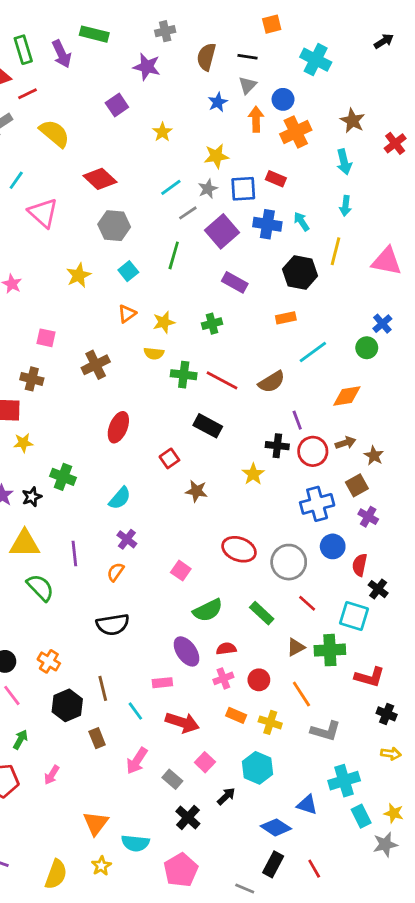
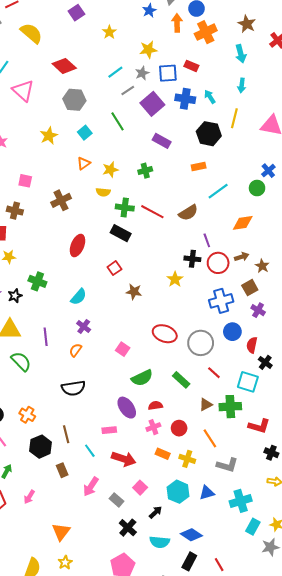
green line: (174, 255) -> (118, 121), turned -48
black rectangle: (208, 426) -> (121, 233), moved
blue triangle: (307, 805) -> (207, 493), moved, turned -35
cyan rectangle: (361, 816) -> (253, 527), turned 56
cyan semicircle: (135, 843) -> (160, 542), moved

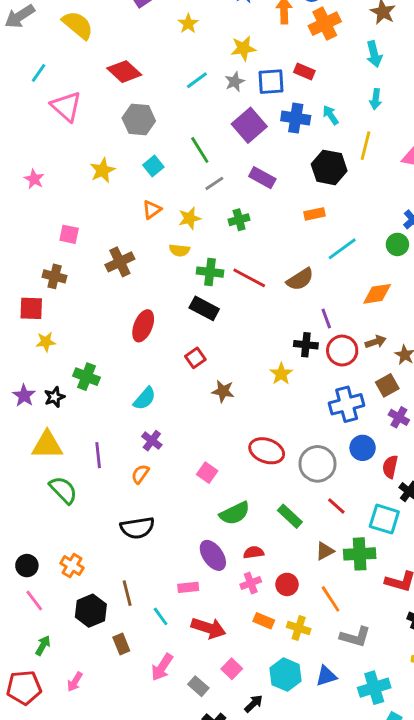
gray line: (128, 91) -> (214, 183), moved

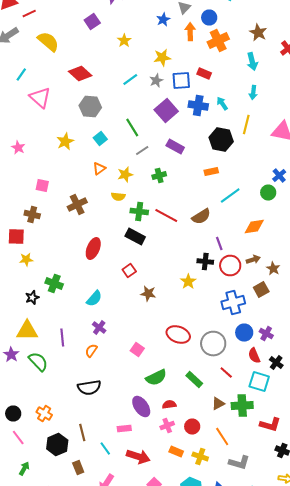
purple star: (24, 396) -> (11, 354), moved
purple cross: (399, 417) -> (266, 334), moved
red semicircle: (390, 467) -> (254, 356), moved, turned -35

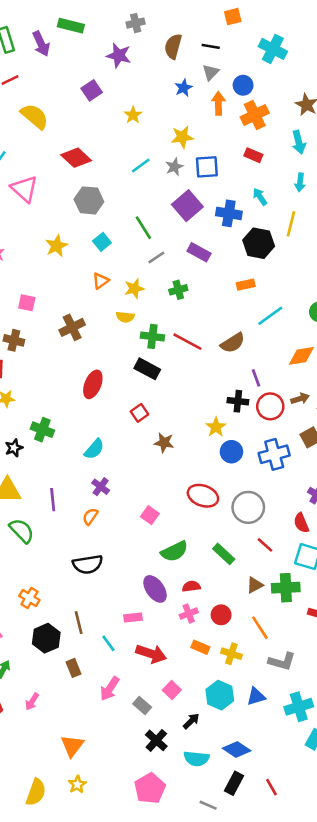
red rectangle: (204, 74) -> (253, 155), moved
blue cross: (198, 106) -> (229, 213), moved
blue circle: (244, 332) -> (231, 452), moved

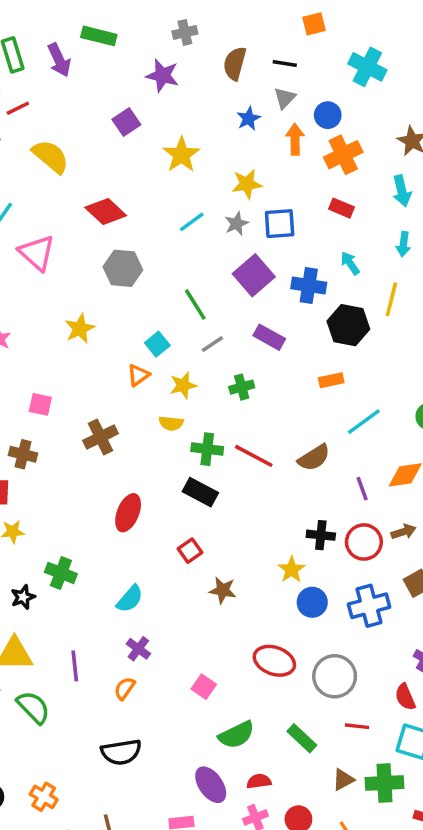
yellow star: (133, 115) -> (181, 155), size x1.5
cyan square: (102, 242) -> (157, 344), moved
purple line: (256, 378) -> (362, 489), moved
red line: (265, 545) -> (357, 726), turned -36

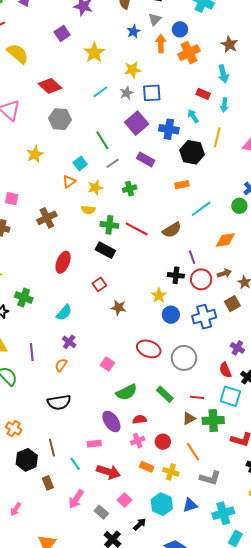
red rectangle: (342, 208) -> (203, 94), moved
purple line: (362, 489) -> (192, 257), moved
red line: (357, 726) -> (197, 397), moved

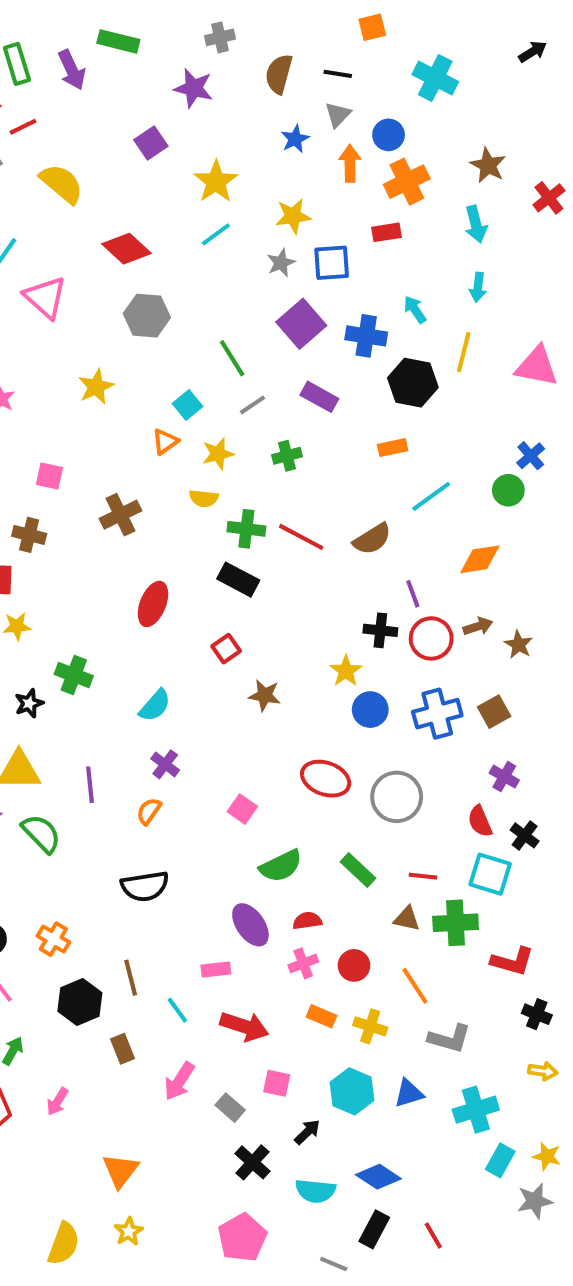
cyan line: (100, 92) -> (216, 234), moved
red rectangle: (203, 94) -> (386, 232), moved, turned -32
brown square: (232, 304) -> (494, 712), moved
brown triangle: (189, 418) -> (407, 919), turned 40
pink square: (125, 500) -> (277, 1083), turned -32

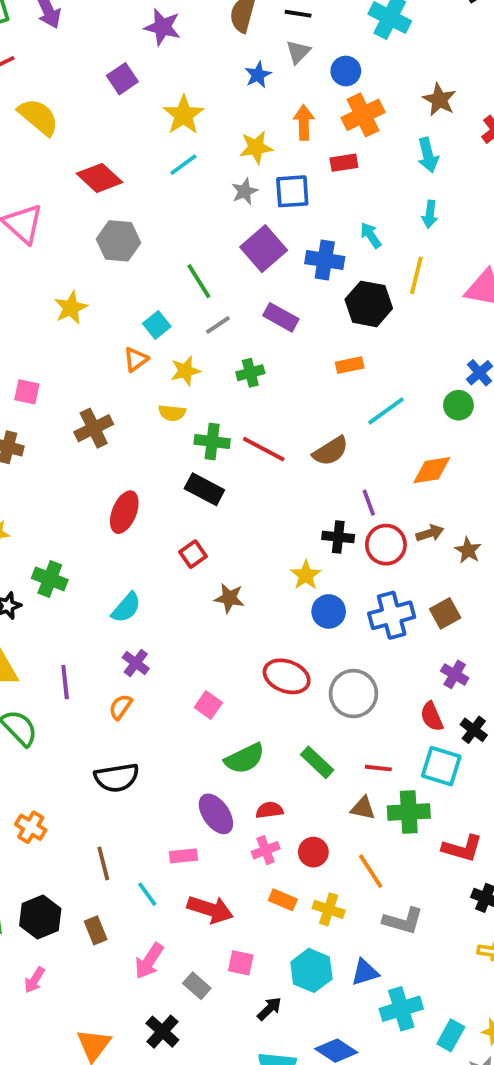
orange arrow: (350, 163) -> (304, 123), moved
black hexagon: (80, 1002) -> (40, 917), moved
cyan cross: (476, 1110) -> (401, 1009), moved
black cross: (252, 1162) -> (162, 1032), moved

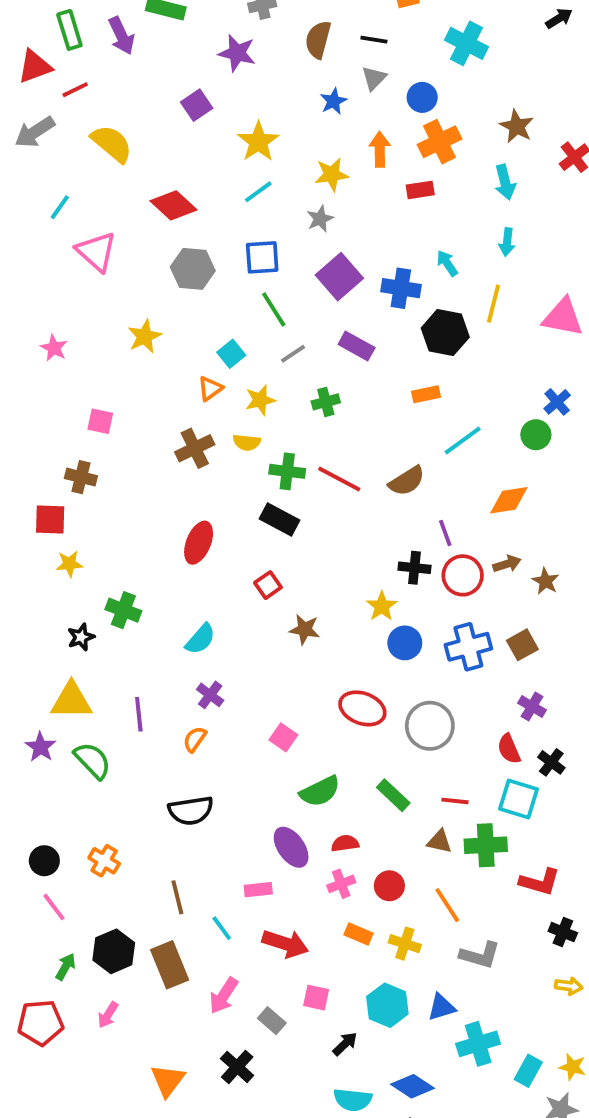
blue square: (292, 191) -> (262, 257), moved
brown cross: (94, 428) -> (195, 448), moved
brown rectangle: (96, 930) -> (170, 965), size x1.6

